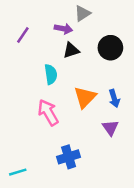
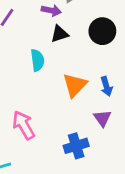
pink arrow: (48, 112) -> (24, 125), moved
blue cross: (69, 157) -> (76, 146), moved

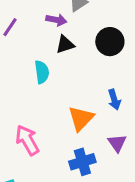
orange triangle: (75, 85) -> (81, 118), moved
purple triangle: (102, 118) -> (117, 143), moved

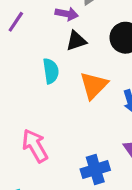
orange triangle: (81, 118) -> (94, 85), moved

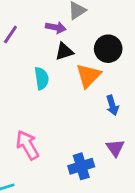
orange triangle: (94, 85) -> (88, 76), moved

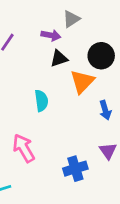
cyan semicircle: (42, 78) -> (41, 101), moved

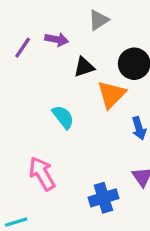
purple arrow: (51, 35) -> (57, 39), moved
cyan semicircle: (41, 101) -> (63, 117), turned -30

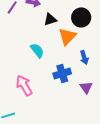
blue cross: (103, 198) -> (62, 73), moved

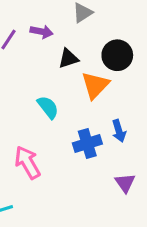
blue arrow: (84, 57) -> (119, 131), moved
purple triangle: (86, 87) -> (125, 183), moved

